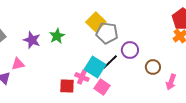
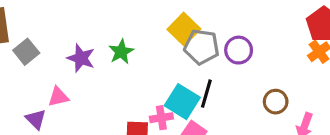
purple circle: (130, 50) -> (239, 50), moved
black line: (110, 62) -> (206, 94), turned -30
pink cross: (82, 77) -> (161, 118), turned -32

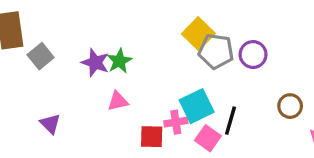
green star: (121, 52) -> (119, 61), moved
black line: (206, 94) -> (231, 121), moved
pink triangle: (58, 97) -> (118, 101), moved
cyan square: (182, 102) -> (197, 106), turned 32

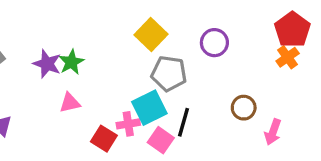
gray pentagon: (216, 51) -> (169, 73), moved
purple circle: (253, 55) -> (214, 43), moved
red square: (152, 137) -> (104, 139), turned 30

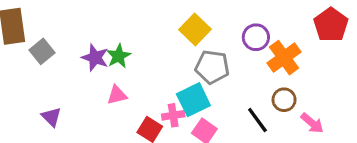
orange cross: (288, 57) -> (284, 58), moved, size x1.5
black line: (184, 122) -> (257, 120), moved, turned -52
pink arrow: (273, 132) -> (312, 123), turned -70

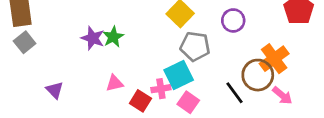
gray square: (42, 51) -> (25, 42), moved
orange cross: (284, 58) -> (274, 59), moved
pink triangle: (117, 95) -> (115, 83), moved
brown circle: (284, 100) -> (258, 75), size x1.5

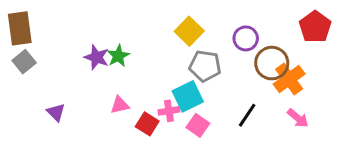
brown circle: (258, 75) -> (272, 63), moved
black line: (235, 93) -> (247, 115), turned 70

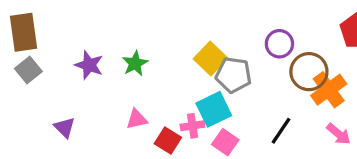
yellow square: (189, 31) -> (211, 59), moved
purple star: (97, 57) -> (89, 65), moved

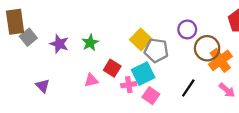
gray square: (28, 70) -> (28, 37), moved
red square: (168, 141) -> (112, 68), moved

